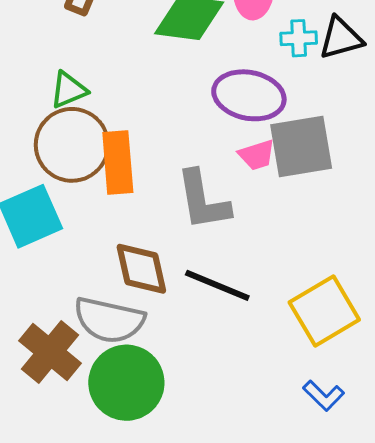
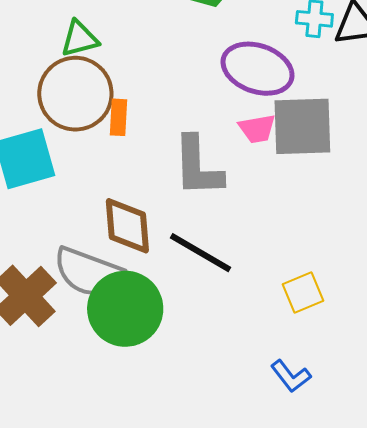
orange rectangle: (118, 162) -> (119, 117), size x0.6
yellow square: (324, 311) -> (303, 293), size x0.6
green circle: (126, 383) -> (125, 309), moved

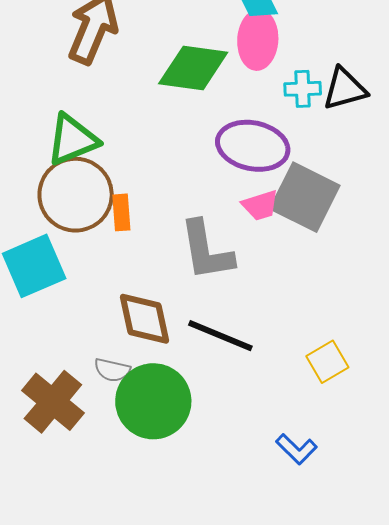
green triangle: (80, 39) -> (72, 140), size x1.4
gray square: (302, 126) -> (305, 197), turned 36
gray semicircle: (89, 272) -> (112, 370), size x0.5
blue L-shape: (291, 376) -> (296, 449), moved

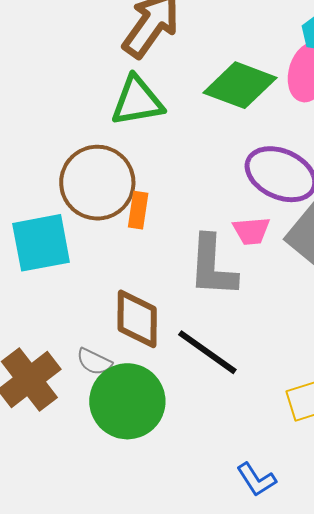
green triangle: (72, 140) -> (137, 101), moved
pink trapezoid: (260, 205) -> (251, 231), moved

